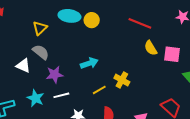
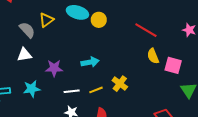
gray semicircle: (41, 52) -> (27, 30), moved
white triangle: (23, 66) -> (24, 55), turned -42
white line: (61, 95) -> (72, 91), moved
cyan star: (35, 98) -> (32, 89), turned 30

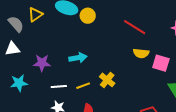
yellow semicircle: (153, 56) -> (141, 53), turned -63

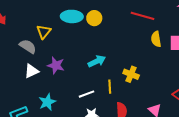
yellow semicircle: (141, 53) -> (156, 39), turned 91
purple star: (42, 63) -> (56, 65), moved, turned 30
yellow line: (83, 86) -> (110, 87), turned -56

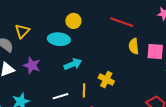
cyan ellipse: (72, 16) -> (59, 39), moved

